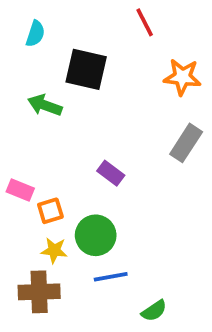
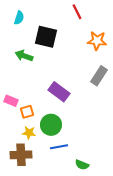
purple rectangle: (111, 173) -> (59, 92), size x1.5
green semicircle: (154, 311) -> (82, 165), turned 56

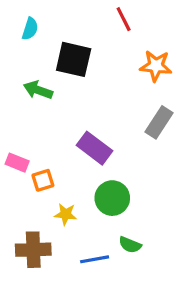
green circle: (51, 125) -> (112, 198), moved
yellow star: (29, 133) -> (66, 214), moved
blue line: (59, 147) -> (95, 259), moved
green semicircle: (82, 165) -> (130, 245), moved

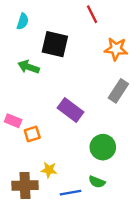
green circle: (112, 198) -> (103, 147), moved
yellow star: (66, 214) -> (49, 170), moved

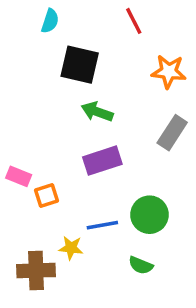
cyan semicircle: (23, 21) -> (50, 21), moved
green arrow: (29, 67) -> (97, 112), moved
purple rectangle: (70, 110) -> (102, 161), turned -55
blue line: (70, 193) -> (102, 225), moved

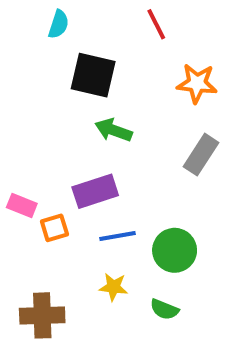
purple rectangle: (102, 161) -> (95, 191), moved
blue line: (102, 225) -> (118, 236), moved
yellow star: (71, 248) -> (113, 287), moved

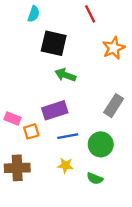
orange star: (197, 83) -> (114, 48), turned -30
gray rectangle: (201, 155) -> (114, 106), moved
brown cross: (42, 315) -> (17, 168), moved

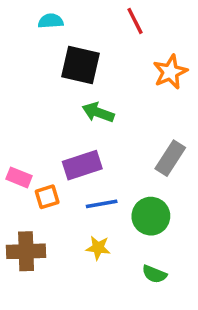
cyan semicircle: (34, 14) -> (51, 21), turned -112
green semicircle: (95, 178) -> (154, 274), moved

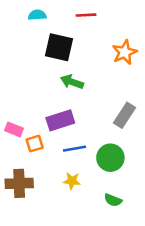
red line: (135, 21) -> (86, 15), moved, turned -66

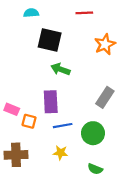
red line: (86, 15) -> (84, 13), moved
purple rectangle: (60, 120) -> (51, 102), turned -75
orange square: (35, 144) -> (29, 121), turned 32

